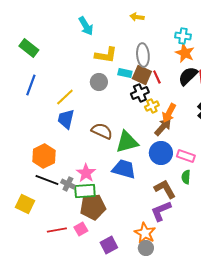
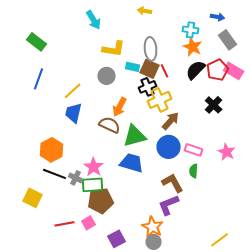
yellow cross: (152, 106) -> (160, 100), size x1.6
orange arrow: (169, 113) -> (120, 107), moved

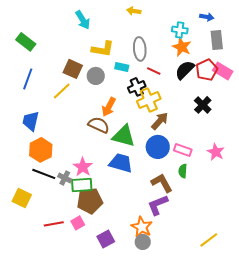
gray rectangle: (228, 40) -> (217, 40), turned 30
brown square: (150, 69) -> (73, 69), moved
red line: (165, 71) -> (154, 71), turned -40
blue trapezoid: (74, 113) -> (31, 121), moved
green triangle: (135, 136) -> (124, 136), turned 30

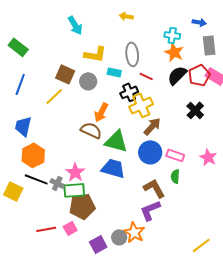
yellow square: (22, 198) -> (13, 191), moved
gray circle: (143, 242) -> (119, 237), moved

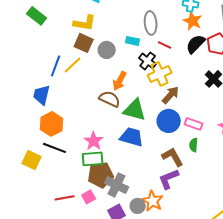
yellow L-shape: (95, 54) -> (85, 23), moved
blue line: (20, 84) -> (56, 66), moved
black cross: (129, 92) -> (148, 61), turned -30
gray cross: (57, 183) -> (117, 185), moved, size x1.6

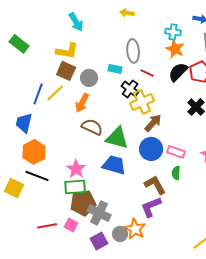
orange arrow: (120, 81) -> (82, 103), moved
pink square: (89, 197) -> (71, 225), turned -32

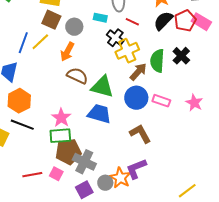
green semicircle: (176, 173) -> (157, 61), moved, size x1.6
purple L-shape: (151, 207) -> (136, 169), moved

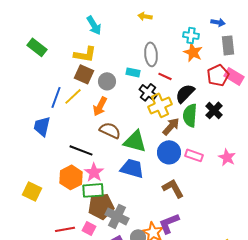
black semicircle: (163, 21) -> (185, 93), moved
orange hexagon: (19, 101) -> (71, 177), moved
black line: (22, 125) -> (81, 150), moved

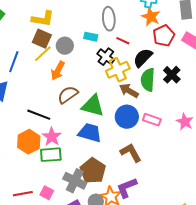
red pentagon: (218, 75) -> (164, 36), moved
yellow line: (73, 96) -> (43, 54), moved
brown arrow: (171, 126) -> (129, 91), turned -102
brown semicircle: (110, 130) -> (68, 95), turned -60
brown pentagon: (101, 206) -> (93, 171), moved, turned -30

